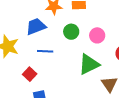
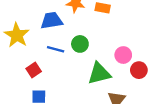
green circle: (71, 32) -> (80, 44), moved
pink circle: (97, 35) -> (123, 55), moved

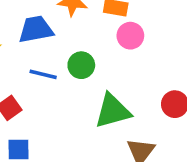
pink circle: (123, 55) -> (130, 36), moved

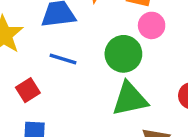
green circle: (81, 65) -> (123, 54), moved, size x1.4

